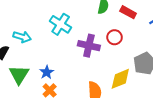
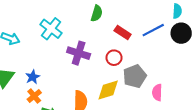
red rectangle: (128, 12) -> (123, 33), moved
red circle: (115, 37) -> (114, 58), moved

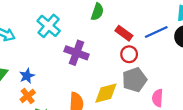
red circle: (114, 58) -> (129, 54), moved

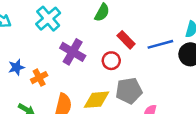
red circle: (129, 54) -> (111, 61), moved
orange cross: (28, 96) -> (39, 78), moved

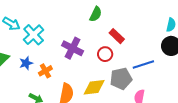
cyan cross: (48, 19) -> (34, 35), moved
blue line: (160, 44) -> (143, 65), moved

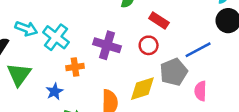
blue star: (26, 63) -> (55, 91), moved
orange cross: (45, 71) -> (75, 67), moved, turned 32

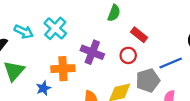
cyan cross: (56, 37) -> (55, 28), moved
orange cross: (75, 67) -> (63, 69), size x1.5

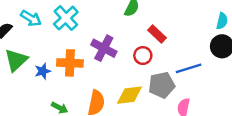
blue star: (43, 88) -> (43, 71), moved

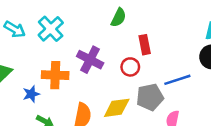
red rectangle: (157, 34) -> (145, 45), turned 36
blue star: (43, 71) -> (31, 94), moved

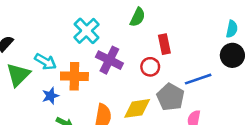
cyan arrow: (15, 29) -> (45, 62), moved
cyan cross: (51, 29) -> (87, 31), moved
gray pentagon: (150, 97) -> (171, 97), turned -30

